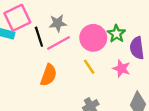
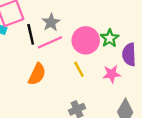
gray star: (58, 23) -> (51, 22), turned -30
pink star: (121, 69) -> (112, 74), turned -30

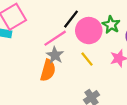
gray star: (51, 22) -> (55, 55), moved
black line: (31, 34) -> (71, 19), moved, turned 60

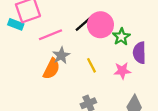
pink circle: (89, 31) -> (100, 25), moved
pink line: (55, 38) -> (51, 35), moved

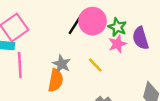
pink line: (51, 35) -> (20, 65), moved, turned -55
pink star: (122, 71) -> (117, 44), moved

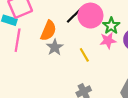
orange semicircle: (56, 80) -> (48, 31), moved

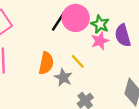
orange semicircle: (48, 31) -> (46, 63), moved
gray star: (55, 47) -> (63, 77), moved

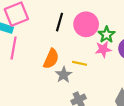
black line: (58, 21) -> (60, 22), moved, turned -30
yellow line: (78, 61) -> (80, 63), turned -48

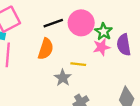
black line: (60, 22) -> (53, 23), turned 60
orange semicircle: (51, 59) -> (46, 49), moved

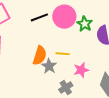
pink star: (101, 47) -> (81, 70), moved
orange semicircle: (46, 49) -> (40, 55), moved

